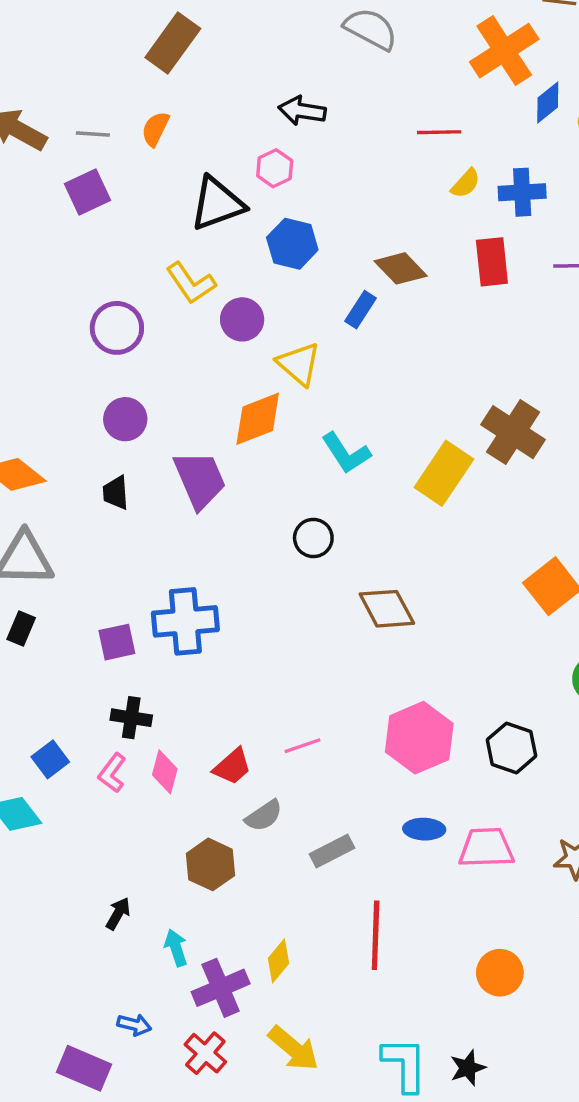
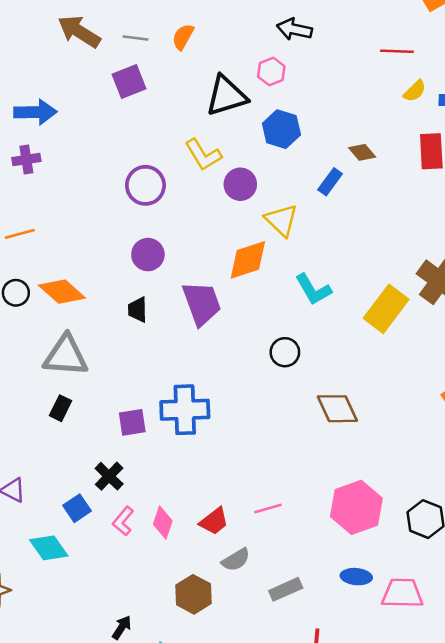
brown diamond: (401, 268) -> (362, 152), size x0.7
black cross: (131, 718) -> (109, 476), moved, turned 32

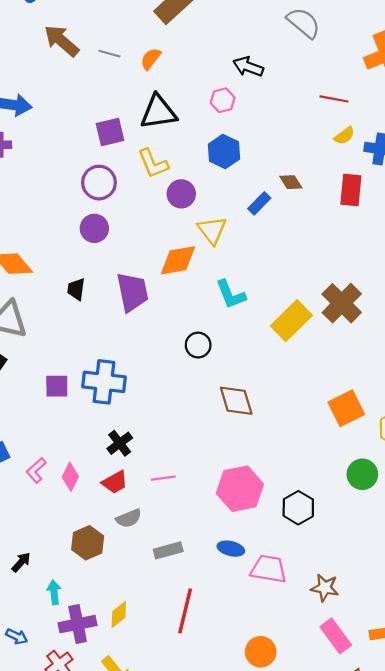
purple square: (129, 82) -> (110, 132), moved
black triangle: (226, 96) -> (158, 112), moved
purple circle: (148, 255) -> (94, 228), moved
black cross: (109, 476) -> (120, 443), moved

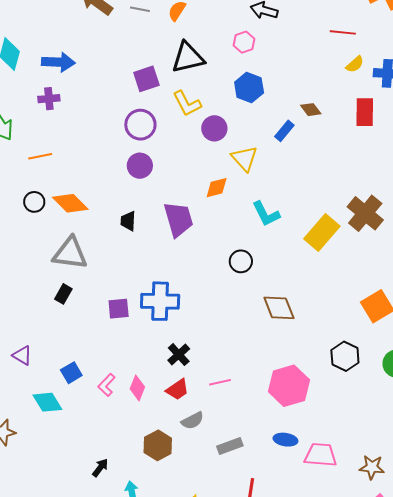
orange diamond: (178, 260) -> (217, 188), size x0.7
black hexagon: (298, 508) -> (345, 356), moved

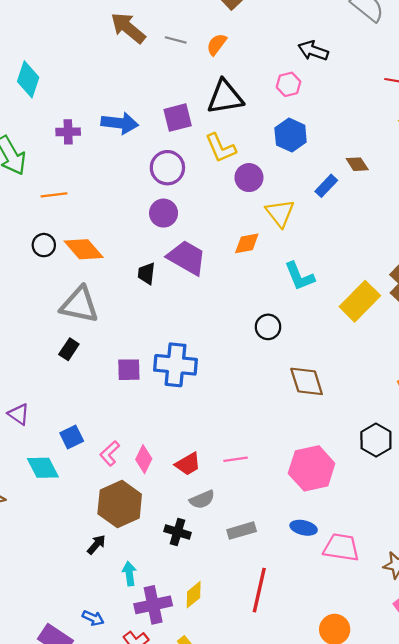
blue arrow: (58, 62) -> (120, 123), moved
purple trapezoid: (178, 219) -> (187, 258), moved, turned -48
black cross: (179, 355) -> (178, 532), moved, turned -35
brown hexagon: (158, 445) -> (120, 504), moved, size x1.4

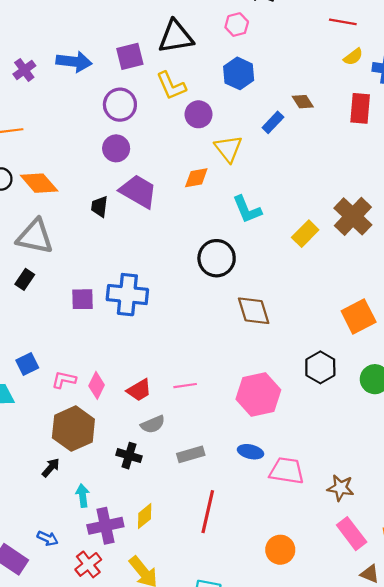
purple cross: (68, 132) -> (24, 70), turned -35
yellow rectangle: (360, 301) -> (305, 234), size x0.7
black circle: (268, 327) -> (217, 258), size x1.5
pink L-shape: (110, 453) -> (64, 380), turned 55

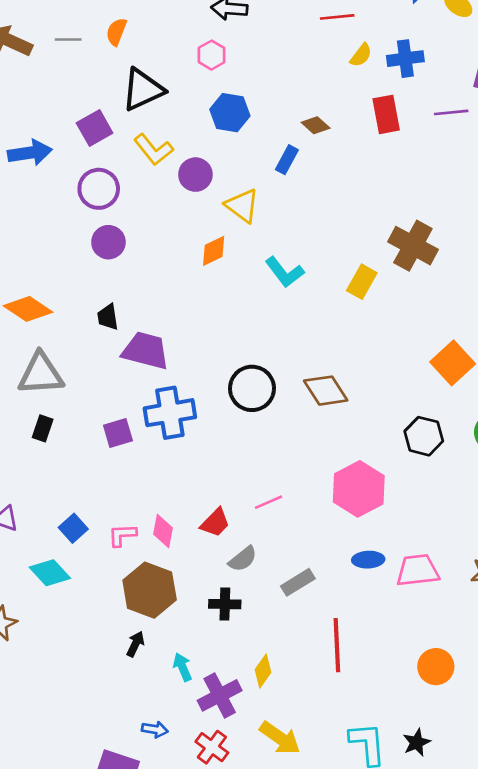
purple trapezoid: (138, 191) -> (146, 351), moved
black circle: (217, 258) -> (252, 388), moved

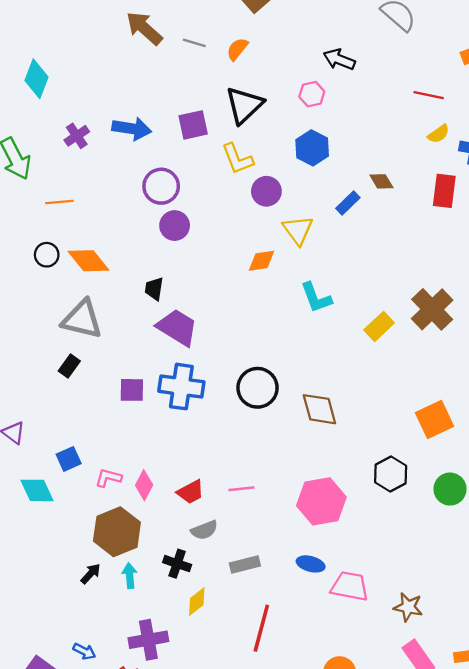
black triangle: (143, 90) -> (244, 105), turned -36
purple circle: (99, 189) -> (161, 186), moved
cyan arrow: (182, 667) -> (130, 576), moved
yellow diamond: (263, 671) -> (197, 602), moved

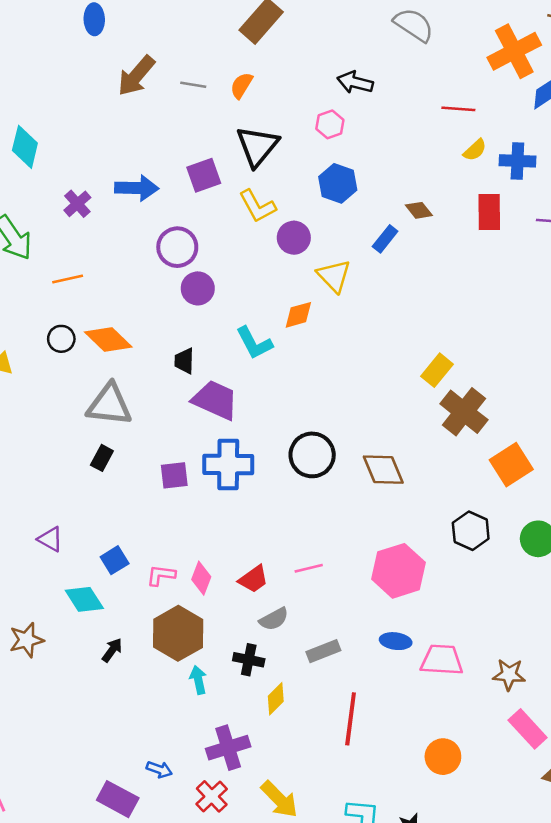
brown arrow: (144, 28) -> (136, 76), turned -84
cyan L-shape: (316, 298) -> (254, 343), moved
brown cross: (432, 309) -> (464, 412), moved
black arrow: (91, 574) -> (112, 650), moved

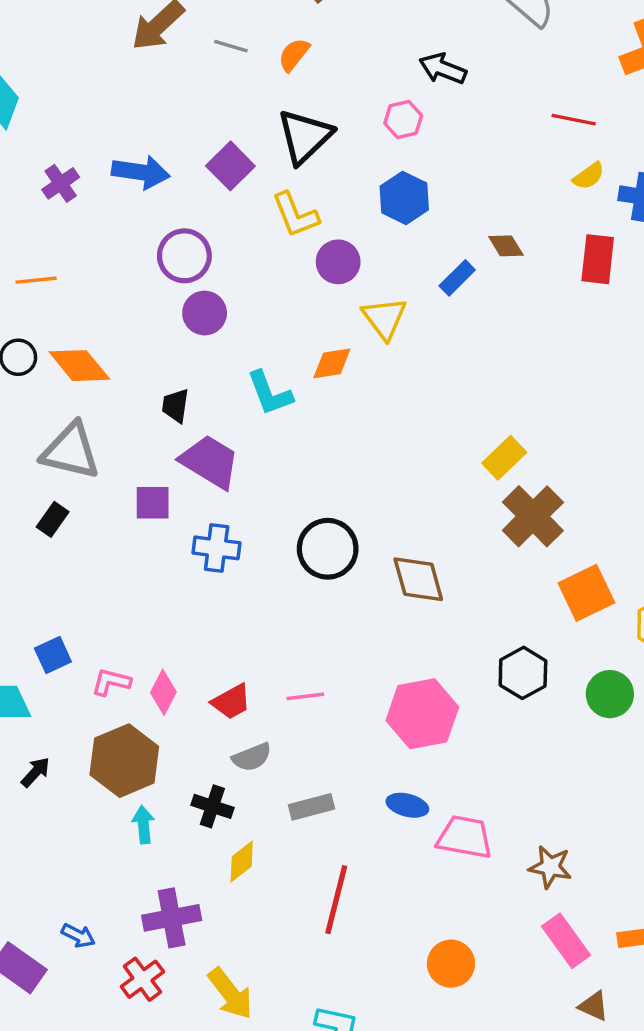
purple square: (204, 175) -> (230, 166), turned -32
blue cross: (228, 465) -> (217, 548), size x0.7
purple square: (174, 475) -> (153, 503), moved

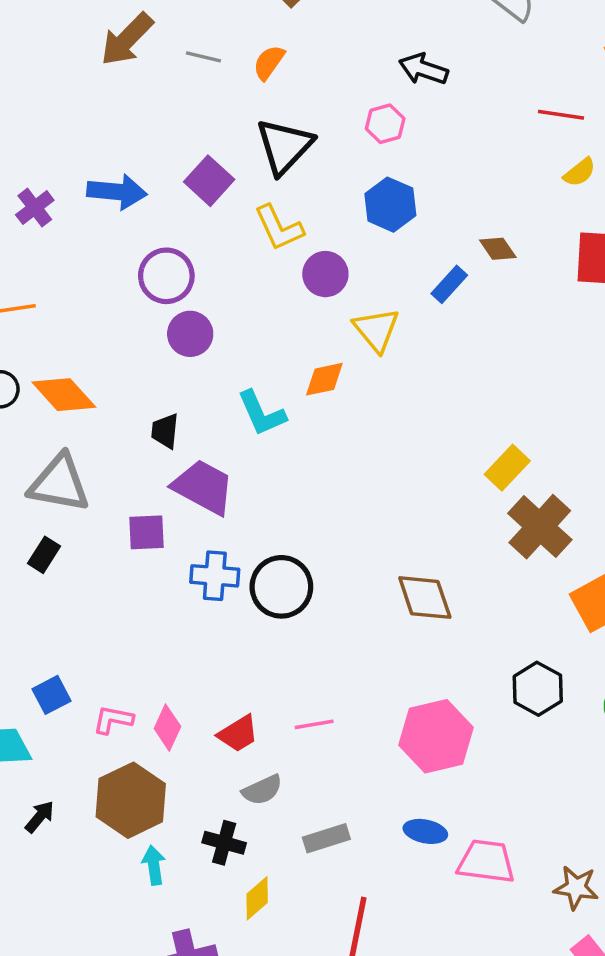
black circle: (328, 549) -> (281, 587), moved

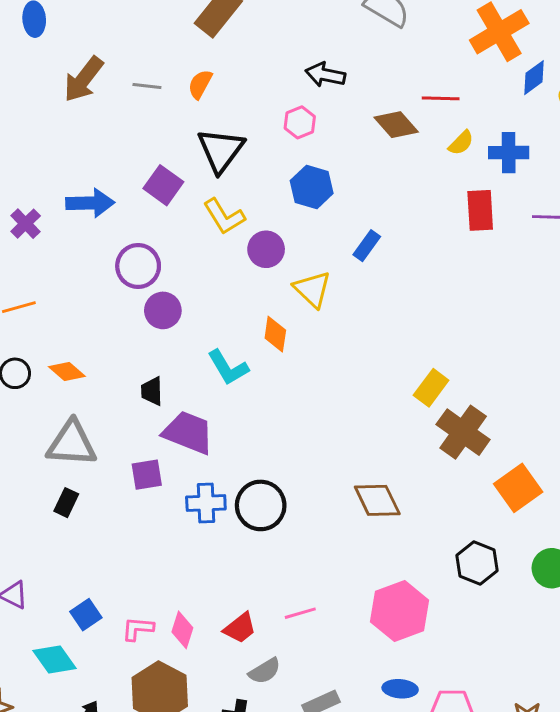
brown diamond: (498, 249) -> (396, 125), moved, size x1.4
orange diamond: (324, 379) -> (275, 334), turned -63
orange diamond: (64, 395) -> (67, 372), size x0.7

